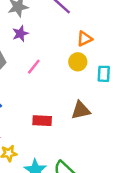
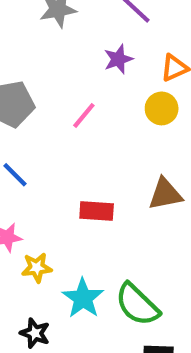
purple star: (20, 34) -> (118, 59), moved

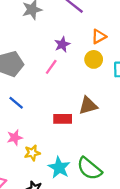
purple star: (118, 59) -> (62, 44), moved
brown triangle: (165, 194) -> (88, 106), moved

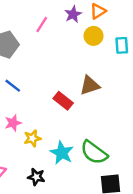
purple star: (62, 44) -> (73, 14), moved
pink line: (51, 67) -> (42, 25), moved
red rectangle: (63, 119) -> (63, 101), turned 42

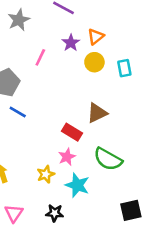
blue line: (13, 86) -> (18, 112), moved
pink star: (13, 123) -> (67, 157), moved
green semicircle: (94, 152) -> (108, 159), moved

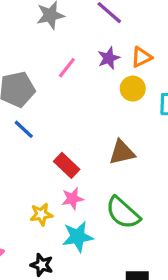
red rectangle: (72, 132) -> (67, 165), moved
cyan star: (77, 185) -> (78, 237), turned 30

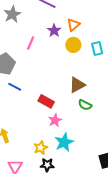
green semicircle: (123, 213) -> (85, 105), moved, size x0.6
yellow star: (41, 214) -> (41, 148), moved

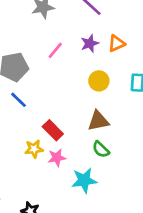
yellow circle: (73, 45) -> (99, 81), moved
cyan star: (64, 142) -> (84, 180), moved
yellow star: (41, 148) -> (34, 149), moved

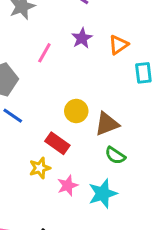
orange triangle: (116, 43) -> (118, 45), moved
yellow circle: (99, 81) -> (76, 111), moved
pink star: (57, 158) -> (68, 185), moved

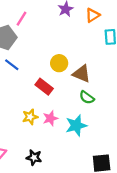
pink line: (44, 53) -> (21, 19), moved
brown triangle: (107, 124) -> (82, 74), turned 42
yellow star: (40, 168) -> (30, 117), moved

